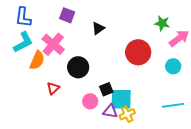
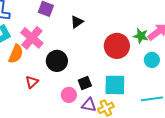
green star: (162, 23) -> (141, 36), moved
cyan square: (121, 99) -> (115, 85), moved

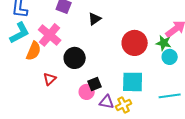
green star: (141, 36) -> (164, 43), moved
black square: (85, 83) -> (95, 84), moved

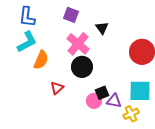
black triangle: (95, 19) -> (102, 28), turned -32
pink cross: (50, 35) -> (78, 44), moved
purple triangle: (107, 102) -> (114, 101), moved

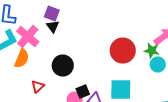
black triangle: (102, 28) -> (53, 26), moved
pink cross: (78, 44) -> (28, 36), moved

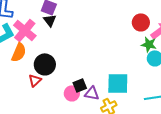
red circle: (123, 50) -> (141, 22), moved, size x0.7
black circle: (63, 66) -> (45, 64), moved

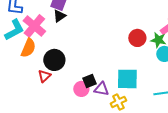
black triangle: (50, 20) -> (59, 16), turned 32
red circle: (141, 22) -> (137, 38), moved

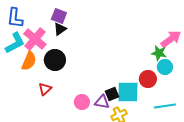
red circle: (137, 38) -> (148, 79), moved
black circle: (54, 60) -> (55, 60), moved
black square: (89, 81) -> (112, 94), moved

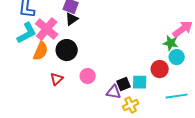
cyan square: (128, 92) -> (140, 82), size x0.7
pink circle: (82, 102) -> (88, 76), moved

